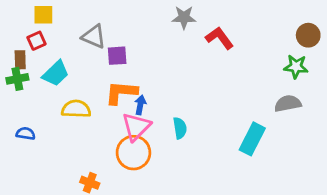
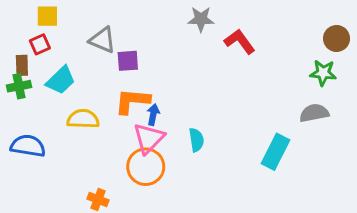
blue semicircle: (26, 134) -> (28, 146), size x1.6

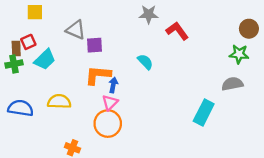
red square: (40, 44) -> (28, 42), moved
yellow semicircle: (83, 119) -> (59, 101), moved
pink triangle: (149, 138) -> (110, 103), size x0.7
cyan semicircle: (196, 140) -> (145, 62), moved, turned -35

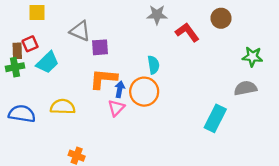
brown circle: (249, 29) -> (221, 18), moved
cyan semicircle: (145, 62) -> (153, 65), turned 35
orange circle: (108, 124) -> (144, 92), moved

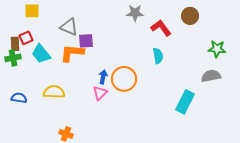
cyan trapezoid: (48, 62) -> (41, 54), turned 95
cyan semicircle: (153, 65) -> (158, 56), moved
orange L-shape: (103, 79) -> (72, 53), moved
blue semicircle: (22, 114) -> (19, 98), size x0.7

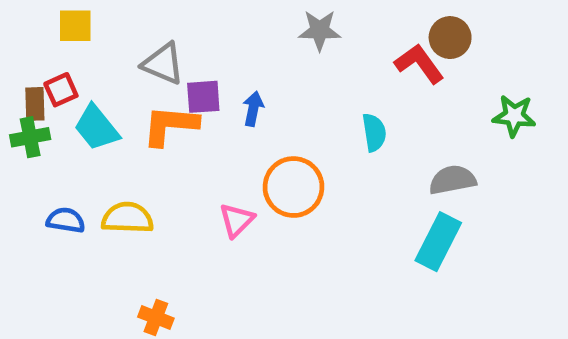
red L-shape: (161, 28) -> (419, 64), moved
gray semicircle: (211, 76) -> (452, 180), moved
blue arrow: (103, 77) -> (253, 109), moved
blue semicircle: (19, 98) -> (66, 220), moved

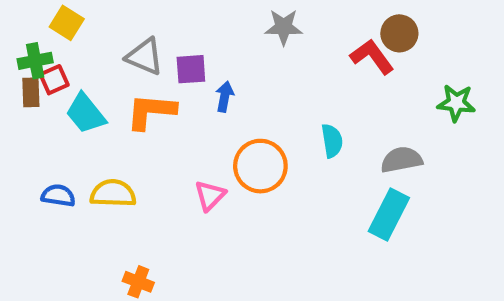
yellow square: (75, 26) -> (67, 23), turned 32
purple square: (203, 97) -> (191, 69), moved
cyan semicircle: (374, 132) -> (332, 141), moved
green cross: (30, 137) -> (35, 61), moved

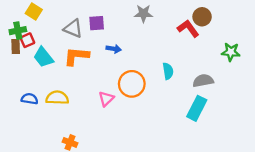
purple square: (191, 69) -> (97, 23), moved
blue arrow: (225, 97) -> (114, 49), turned 88

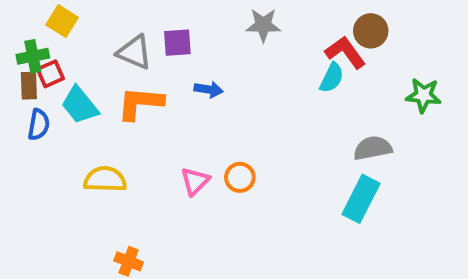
cyan semicircle: (168, 71) -> (332, 78), moved, turned 35
orange circle: (132, 84) -> (240, 177), moved, size x0.6
blue semicircle: (30, 99) -> (39, 125), moved, turned 91

